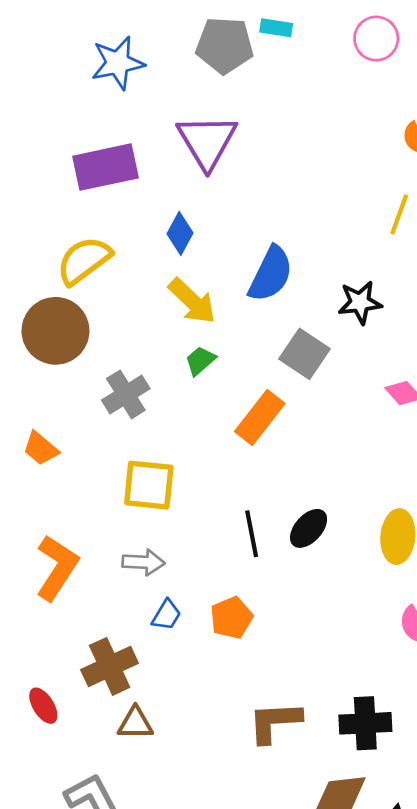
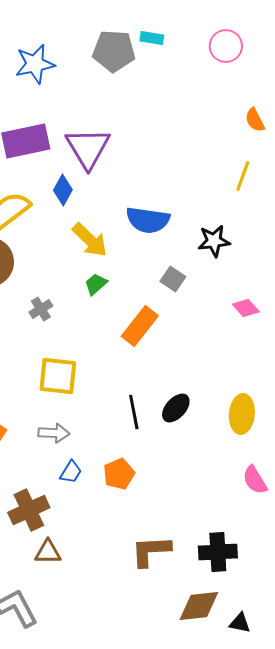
purple triangle: (207, 141) -> (88, 148), moved
blue diamond: (180, 233) -> (63, 190), moved
blue semicircle: (271, 274) -> (148, 220), turned 72
gray square: (304, 354) -> (173, 279), size x0.7
gray cross: (126, 394) -> (41, 309), size x0.7

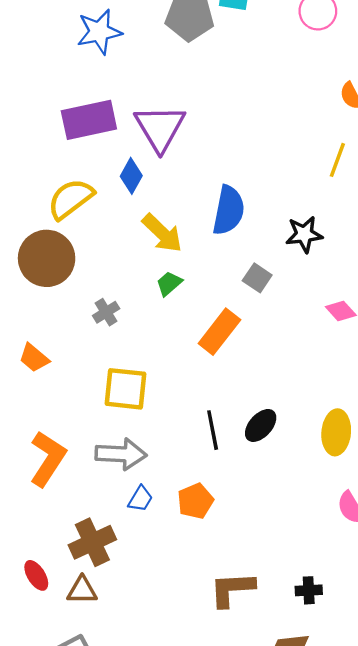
blue semicircle: (148, 220) -> (229, 210), turned -87
gray arrow: (54, 433) -> (121, 454), size x1.4
brown triangle: (48, 552) -> (82, 590), moved
black cross: (218, 552) -> (309, 590), size x0.6

